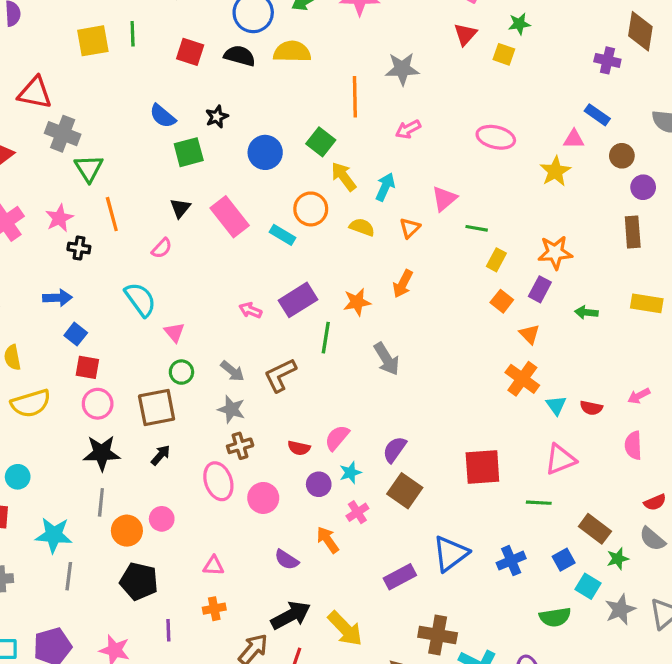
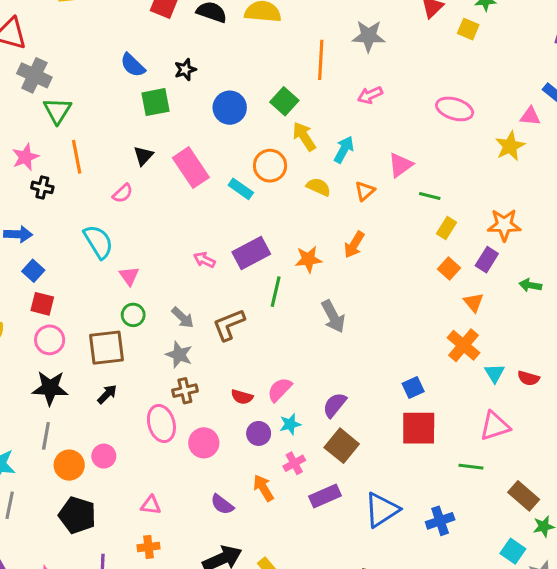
blue square: (564, 560) -> (413, 387), moved
purple rectangle: (400, 577) -> (325, 496), moved

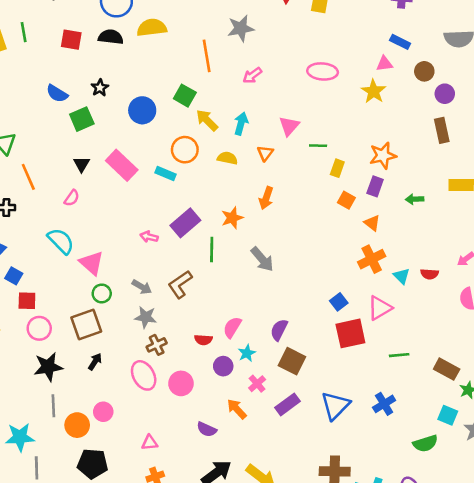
pink triangle: (129, 276) -> (91, 263), size x1.5
orange cross: (464, 345) -> (372, 259), turned 36
pink triangle: (495, 426) -> (380, 308), moved

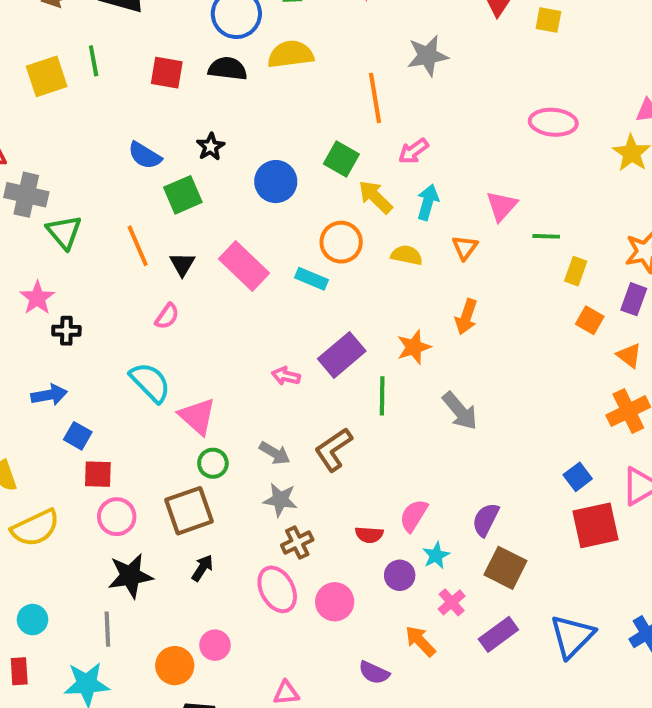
pink arrow: (252, 75) -> (413, 151), moved
orange line: (28, 177) -> (138, 246), moved
gray line: (53, 406) -> (107, 629), moved

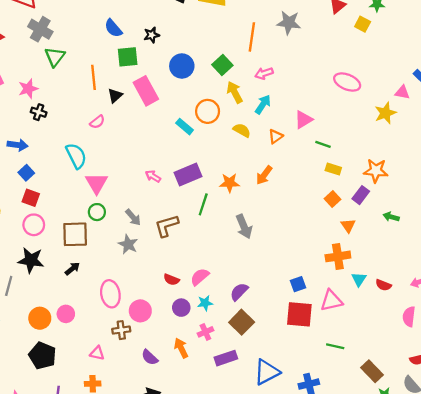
pink rectangle: (244, 266) -> (146, 91), moved
yellow rectangle: (576, 271) -> (333, 169), turned 70
brown cross: (297, 543) -> (121, 330), moved

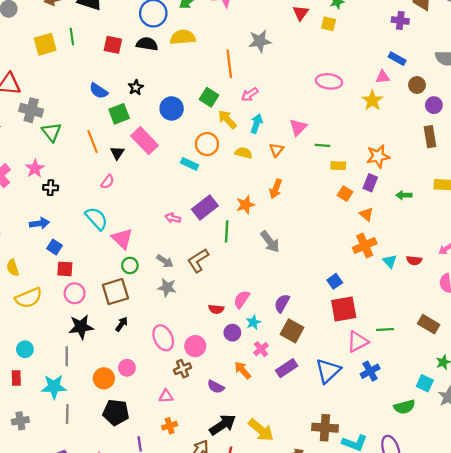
pink triangle: (331, 301) -> (358, 342), moved
brown rectangle: (372, 371) -> (429, 324), moved

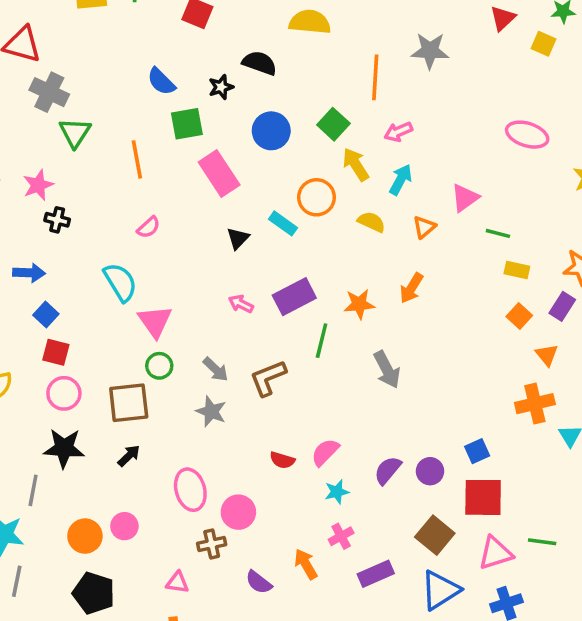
black semicircle: (147, 44) -> (260, 63), moved
black triangle: (117, 153) -> (238, 238), moved
brown square: (292, 331) -> (435, 535), moved
purple circle: (232, 333) -> (430, 471), moved

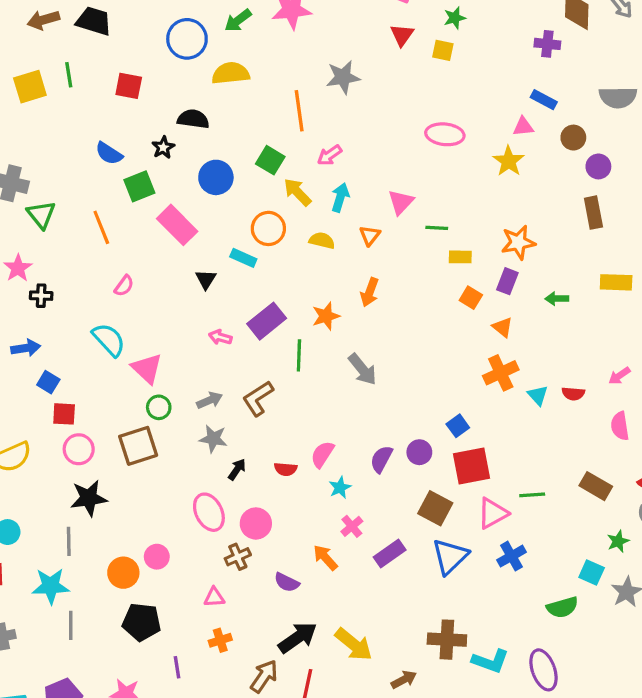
gray arrow: (216, 369) -> (210, 400), turned -55
black arrow: (129, 456) -> (237, 469), moved

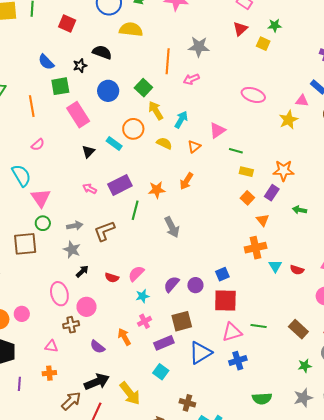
pink arrow: (330, 155) -> (191, 79), moved
brown square: (435, 508) -> (182, 321), moved, turned 35
cyan square: (592, 572) -> (161, 372), moved
brown cross: (447, 640) -> (187, 403), size x0.7

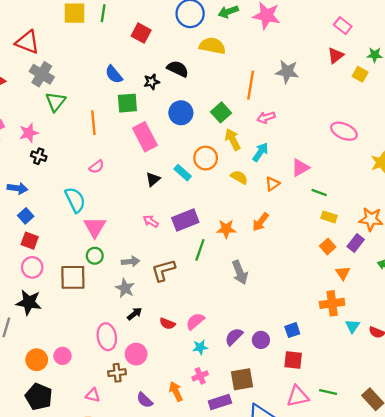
pink arrow: (191, 79) -> (266, 117), moved
red square: (225, 300) -> (293, 360), size x0.7

